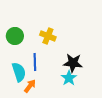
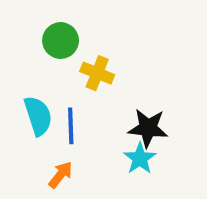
green circle: (15, 36) -> (61, 41), moved
cyan semicircle: (19, 72) -> (38, 116), moved

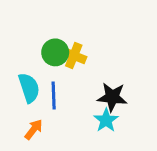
green circle: (61, 41) -> (55, 52), moved
orange arrow: (61, 175) -> (34, 129), moved

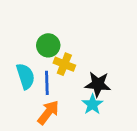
yellow cross: (74, 55) -> (64, 64), moved
orange arrow: (34, 129) -> (48, 112), moved, size x1.4

